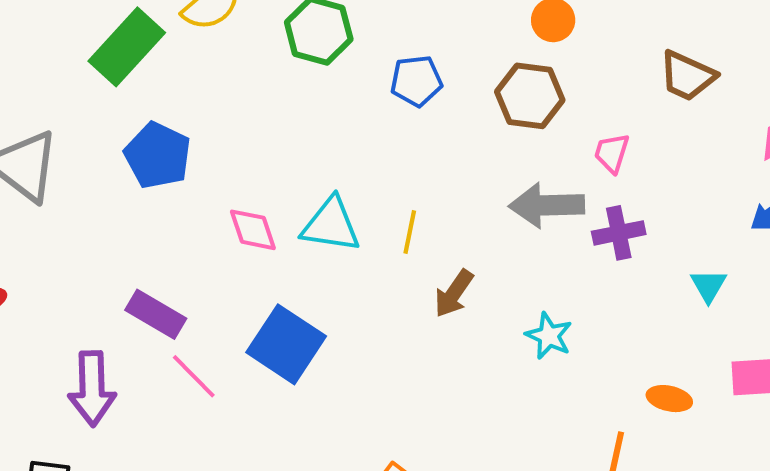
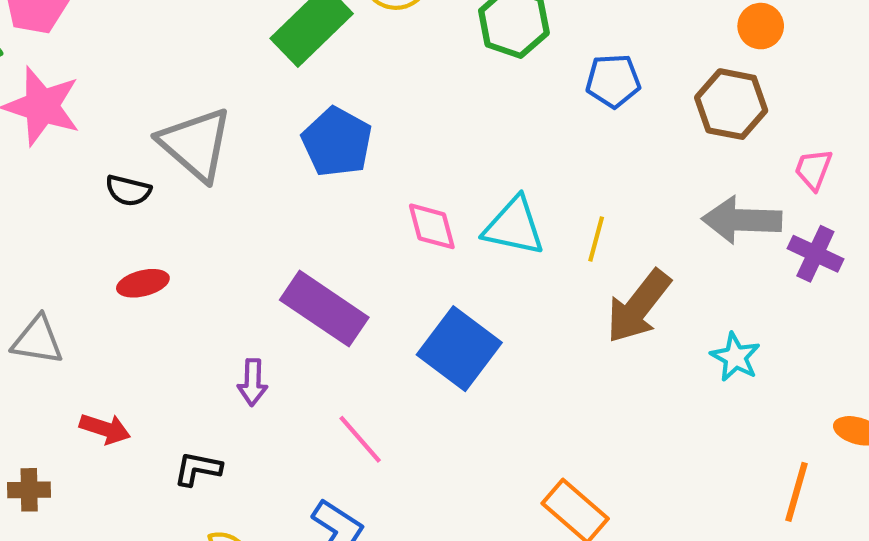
purple cross: (619, 233) -> (815, 254), turned 33
brown arrow: (454, 294) -> (638, 306), size x1.5
purple rectangle: (156, 314) -> (324, 309), size x1.4
pink line: (194, 376) -> (360, 439), moved
purple arrow: (92, 389) -> (253, 382), size x0.6

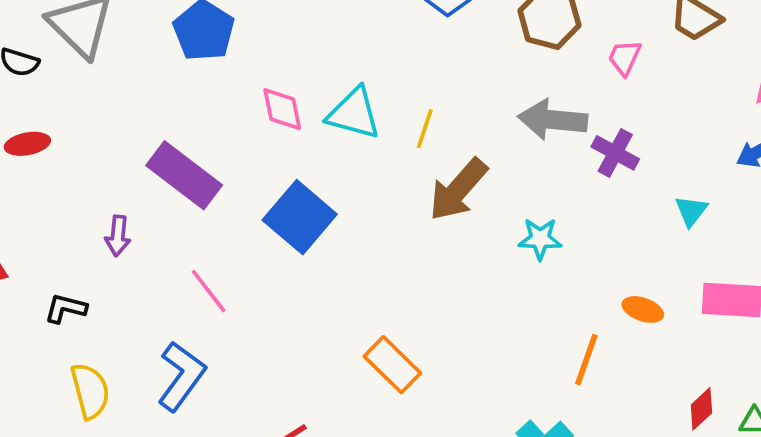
pink trapezoid: (813, 169) -> (625, 58), moved
cyan star: (735, 357) -> (540, 239), turned -30

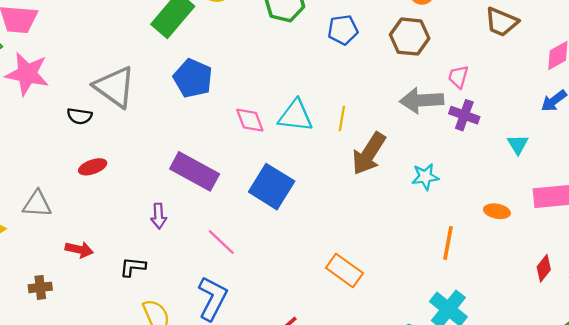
pink trapezoid: (625, 58) -> (458, 77), moved
orange line: (586, 360) -> (448, 243), moved

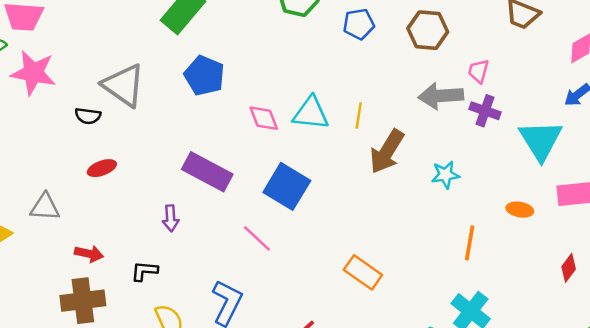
cyan triangle: (518, 144) -> (541, 140), size x2.0
pink line: (221, 242) -> (257, 238), moved
brown cross: (40, 287) -> (83, 301), moved, size x1.8

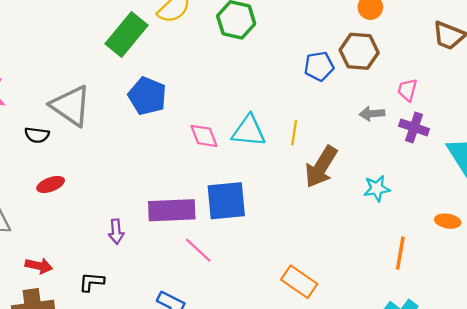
blue pentagon: (359, 24) -> (319, 66), moved
gray arrow: (441, 96) -> (372, 114), size x0.6
purple rectangle: (207, 172) -> (172, 210), moved, turned -30
blue square: (287, 186) -> (226, 201), turned -36

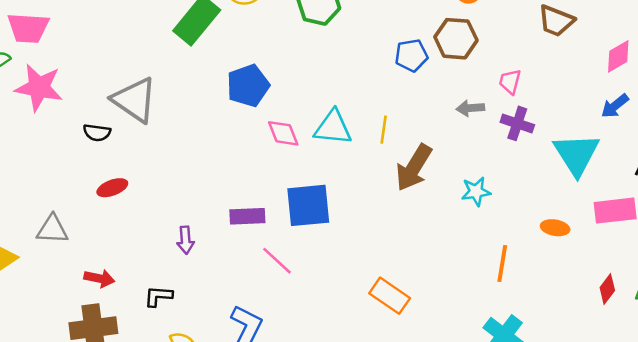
blue pentagon: (147, 96) -> (248, 86), moved, turned 30
purple rectangle: (172, 210) -> (247, 216), size x0.7

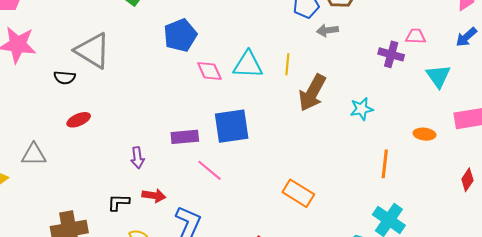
pink trapezoid: (510, 82) -> (416, 36), moved, turned 80
gray arrow: (470, 108) -> (327, 30), moved
cyan triangle: (576, 154) -> (438, 76), size x0.7
red arrow: (99, 278) -> (154, 196), moved

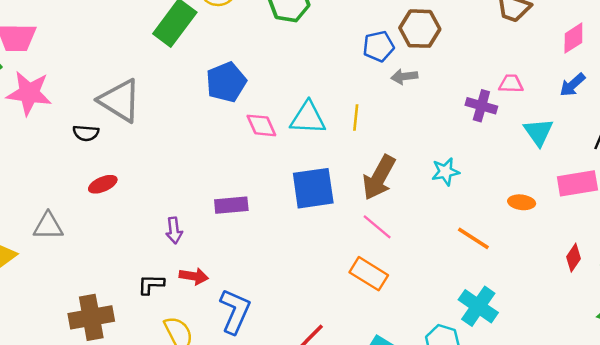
brown arrow: (312, 93) -> (379, 178), moved
blue square: (232, 126) -> (313, 188), moved
orange line: (385, 164) -> (473, 238), turned -64
pink line: (209, 170) -> (377, 227), moved

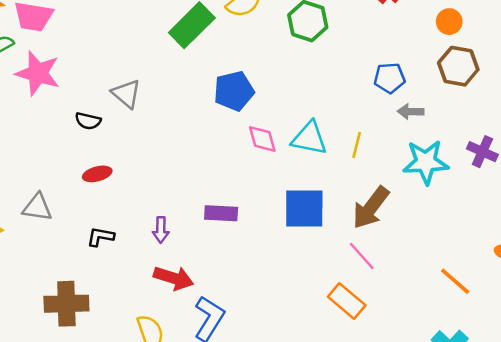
brown hexagon: (420, 29) -> (458, 66), moved
gray triangle: (120, 101) -> (126, 94), size x0.7
cyan star: (445, 172) -> (426, 162), moved, size x1.6
red arrow: (194, 276) -> (174, 278), size x1.4
black L-shape: (151, 284) -> (100, 237), moved

